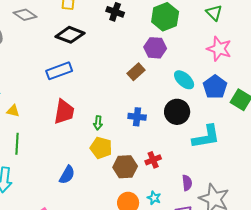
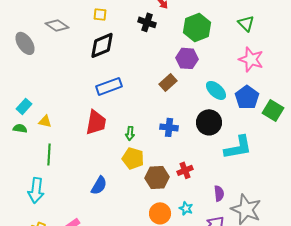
black diamond: (70, 35) -> (102, 45), turned -44
blue rectangle: (59, 71) -> (109, 86), moved

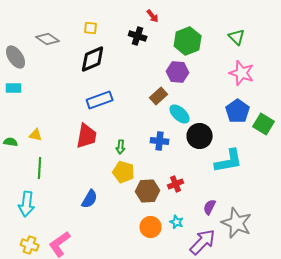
cyan ellipse: (216, 90) -> (180, 114), moved
cyan rectangle: (24, 106) -> (14, 88), moved, turned 49
purple semicircle: (219, 193) -> (210, 207), turned -147

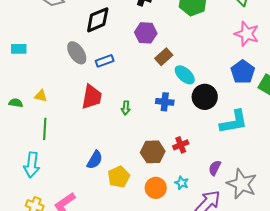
gray ellipse: (16, 57) -> (77, 53), moved
purple hexagon: (178, 72) -> (146, 33), moved
blue rectangle: (100, 100) -> (105, 61), size x0.7
yellow pentagon: (124, 172) -> (119, 177), moved, turned 30

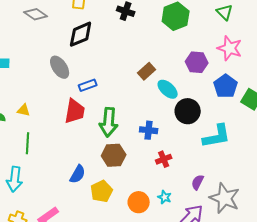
purple hexagon: (146, 33) -> (197, 62), moved
blue rectangle: (105, 61) -> (88, 85), moved
blue cross: (165, 102) -> (149, 130), moved
green arrow: (126, 108) -> (109, 122), size x2.0
brown hexagon: (153, 152) -> (114, 155), moved

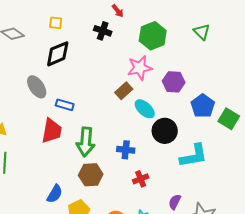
pink star: (230, 48) -> (140, 68), moved, turned -30
blue rectangle: (88, 85) -> (65, 105), turned 36

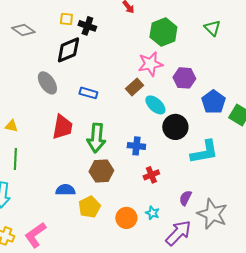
black cross: (103, 31) -> (87, 26), moved
blue rectangle: (65, 105) -> (88, 93), moved
blue semicircle: (55, 194) -> (65, 190), turned -120

